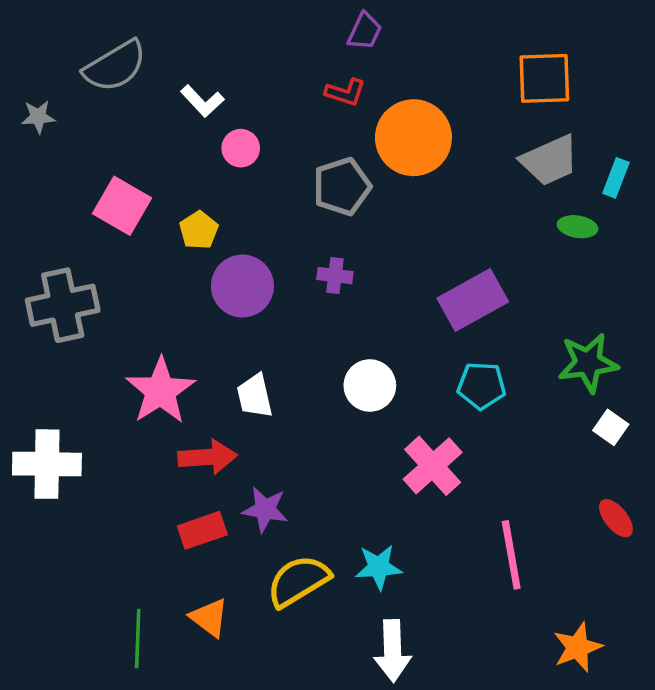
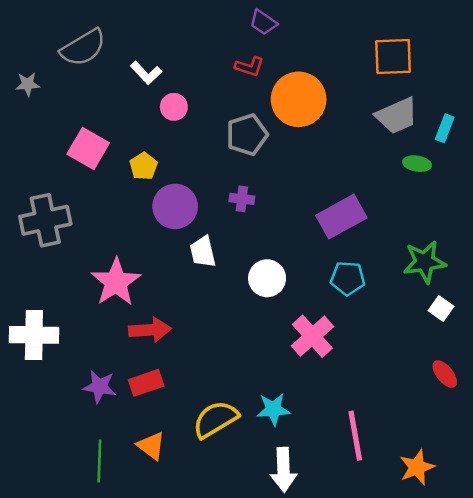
purple trapezoid: (365, 31) -> (263, 22), turned 100
white trapezoid: (255, 396) -> (203, 252), moved
purple star: (265, 509) -> (99, 387), moved
pink line: (511, 555) -> (355, 436), moved

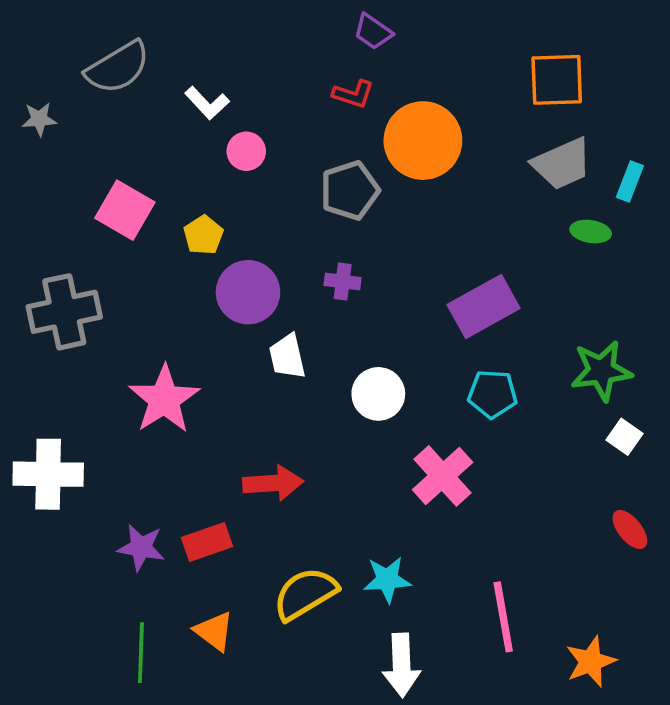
red arrow: (150, 330) -> (273, 483), moved

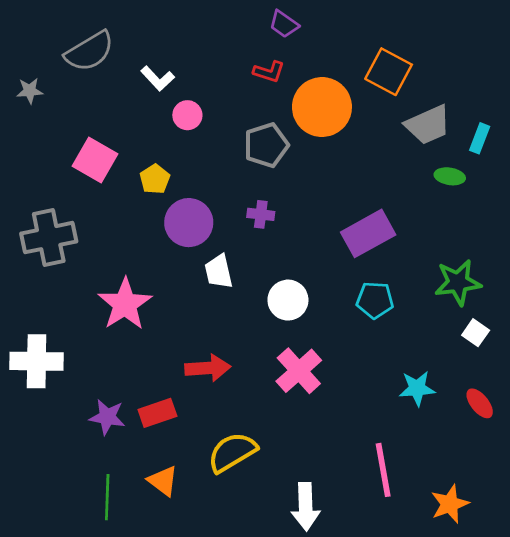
orange square: (557, 80) -> (389, 72), moved, turned 30
pink cross: (443, 476) -> (299, 371), moved
cyan star: (387, 579) -> (417, 388), moved

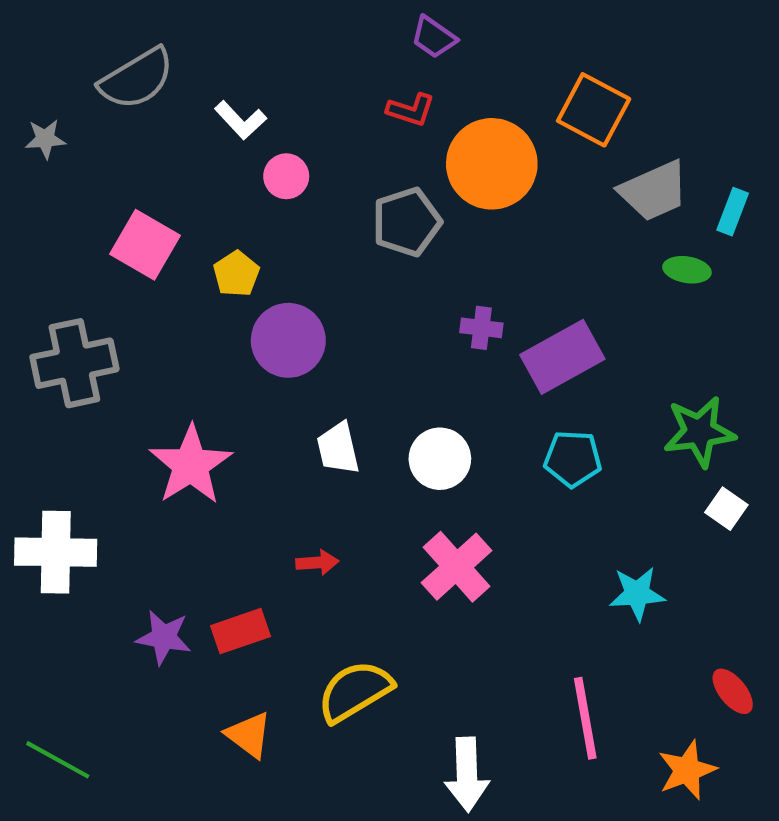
purple cross: (261, 214) -> (481, 328), moved
white trapezoid: (219, 272) -> (338, 448), moved
red arrow: (208, 368) -> (317, 563), size x0.6
red ellipse: (480, 403) -> (733, 691), moved
green line: (107, 497) -> (58, 760), moved, turned -63

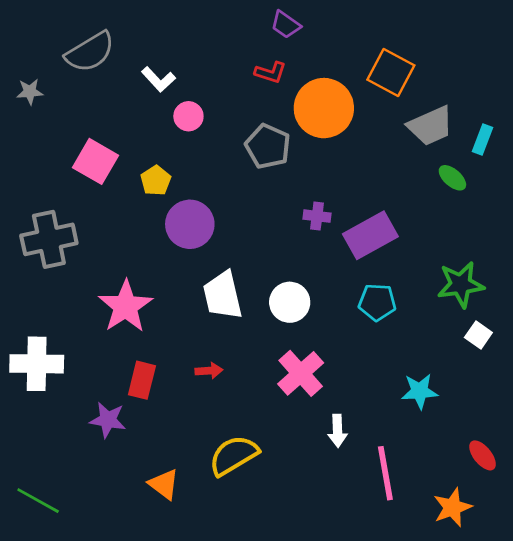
gray pentagon: (407, 222) -> (268, 146), turned -30
green ellipse: (687, 270) -> (452, 178), turned 32
white trapezoid: (338, 448) -> (223, 295), size x1.4
red rectangle: (241, 631) -> (142, 380), moved, turned -57
white arrow: (467, 774) -> (338, 431), moved, size x0.7

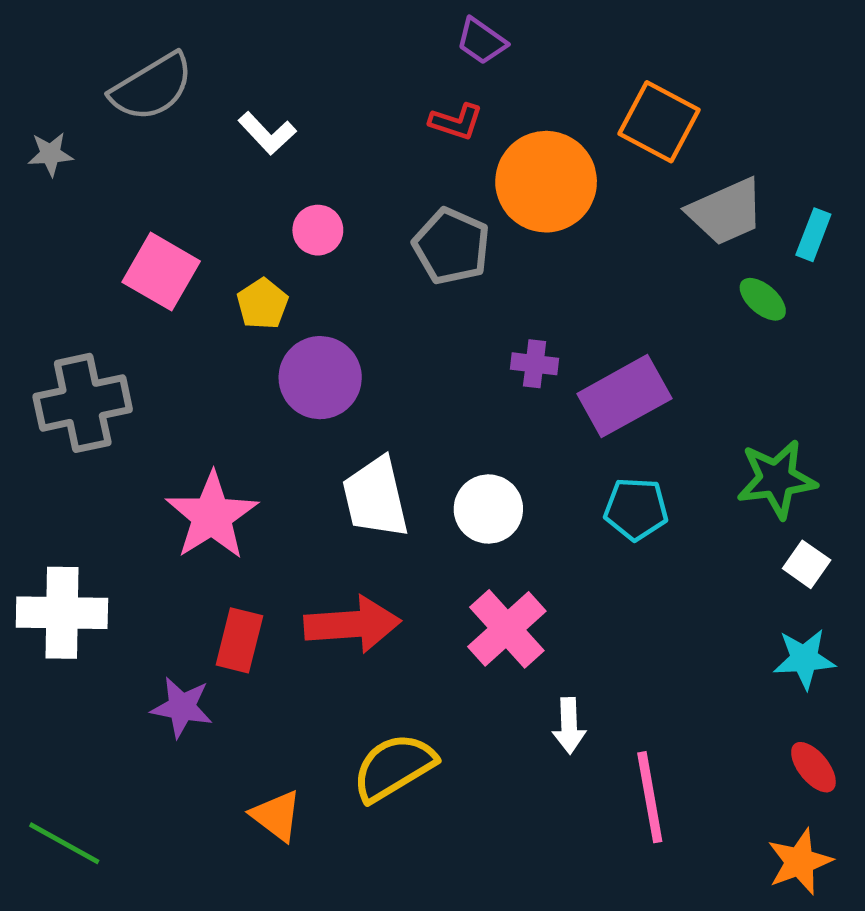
pink circle: (188, 116) -> (318, 230), moved
red arrow: (209, 371) -> (352, 624), size x2.0
cyan star: (420, 391) -> (804, 659), moved
orange star: (452, 507) -> (800, 862), moved

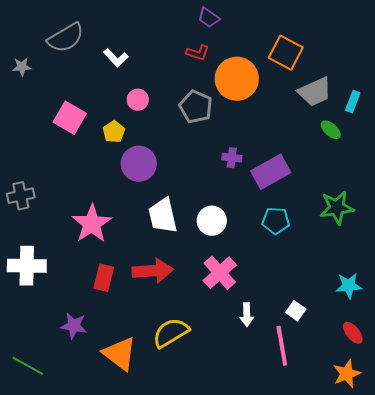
gray cross: (83, 403) -> (21, 196), moved, size x0.7
white square: (807, 564) -> (296, 311), moved
purple star: (182, 707) -> (74, 326), moved
orange triangle: (276, 816) -> (120, 354), size x1.5

